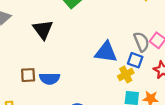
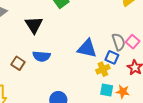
brown square: (28, 75) -> (18, 63), turned 32
blue semicircle: (50, 79) -> (42, 56), moved

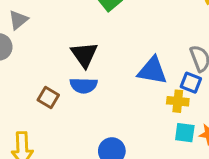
black triangle: (34, 25) -> (84, 55), moved
yellow cross: (103, 69) -> (178, 101), turned 32

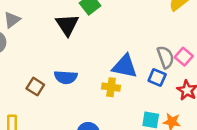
black triangle: (84, 55) -> (67, 25), moved
yellow cross: (178, 101) -> (111, 87), moved

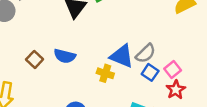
gray semicircle: (166, 57) -> (146, 53), moved, turned 55
pink square: (184, 57) -> (173, 70), moved

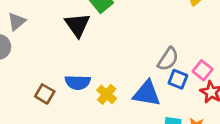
blue triangle: (122, 56) -> (147, 93), moved
yellow cross: (105, 73) -> (107, 94), moved, turned 35

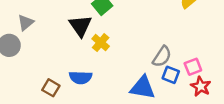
pink square: (203, 70) -> (193, 67), turned 30
yellow cross: (107, 94) -> (101, 43), moved

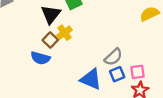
blue square: (171, 75) -> (117, 74), turned 32
brown square: (51, 88) -> (50, 40), moved

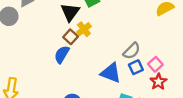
blue semicircle: (40, 58) -> (62, 54), turned 108
pink square: (138, 72) -> (155, 64), turned -32

